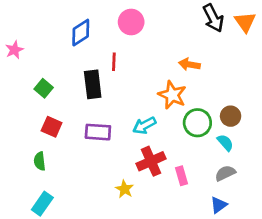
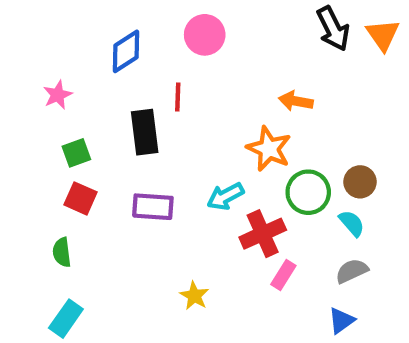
pink star: (14, 50) -> (58, 95), moved
green square: (44, 88) -> (76, 153), moved, turned 30
red cross: (151, 161) -> (263, 234), moved
pink rectangle: (181, 176) -> (283, 275), turned 48

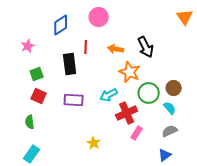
black arrow: (333, 29) -> (146, 47), moved
orange arrow: (296, 101) -> (116, 49), moved

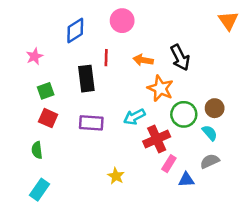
blue triangle: (165, 155) -> (186, 180), moved, turned 32

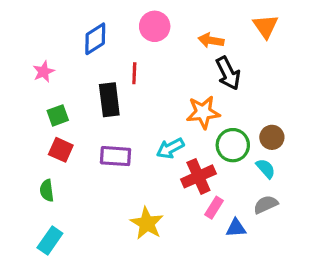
orange triangle: (228, 21) -> (266, 26), moved
orange arrow: (143, 60) -> (211, 40), moved
orange star: (160, 88) -> (203, 112), turned -30
yellow star: (116, 176) -> (147, 223), size x1.5

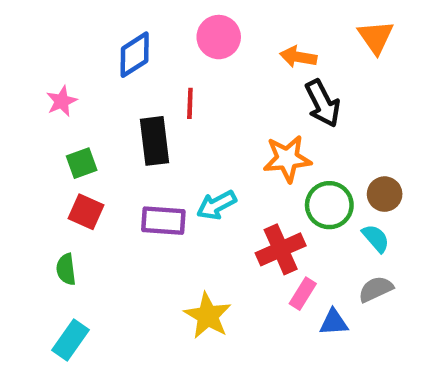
cyan arrow: (170, 148) -> (216, 205), moved

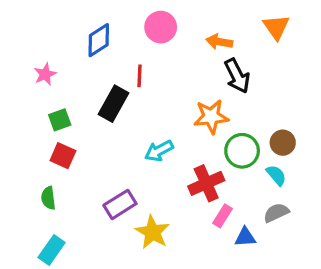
black rectangle: (155, 141) -> (113, 104), turned 36
purple rectangle: (163, 221) -> (120, 204), moved, turned -36

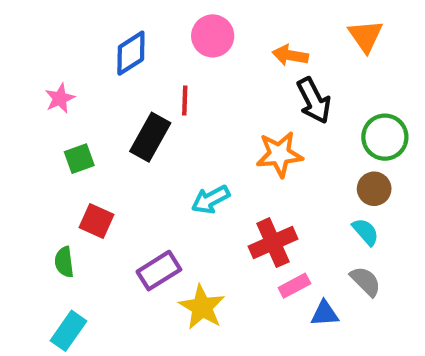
green circle: (242, 151) -> (385, 137), moved
red square: (63, 156) -> (96, 221), moved
gray semicircle: (276, 213) -> (366, 281), turned 70
pink rectangle: (222, 216) -> (294, 286), turned 30

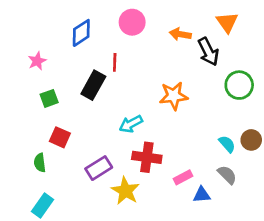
black arrow: (314, 101) -> (208, 52), moved
brown circle: (374, 189) -> (251, 140), moved
red cross: (273, 243) -> (147, 157), moved, turned 32

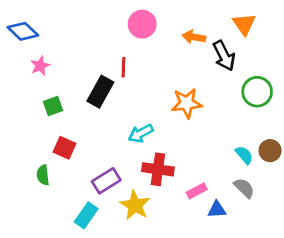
blue diamond: (81, 33) -> (23, 31), moved, turned 76
cyan rectangle: (42, 205) -> (86, 215), moved

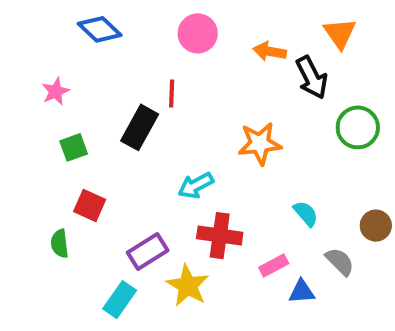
blue diamond: (23, 31) -> (100, 29), moved
brown circle: (270, 151) -> (376, 226), moved
cyan semicircle: (244, 155) -> (306, 214), moved

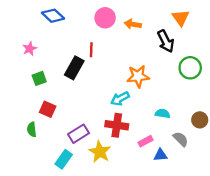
orange arrow: (270, 51) -> (133, 24), moved
cyan arrow: (196, 186) -> (120, 99), moved
cyan semicircle: (306, 214) -> (163, 114), turned -40

